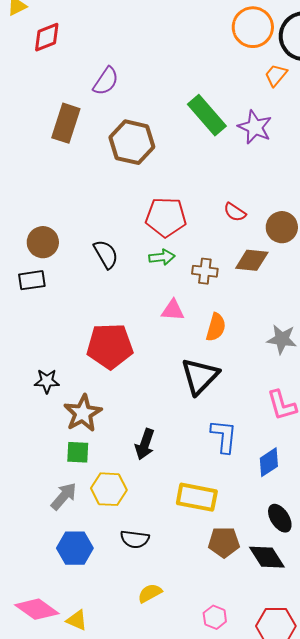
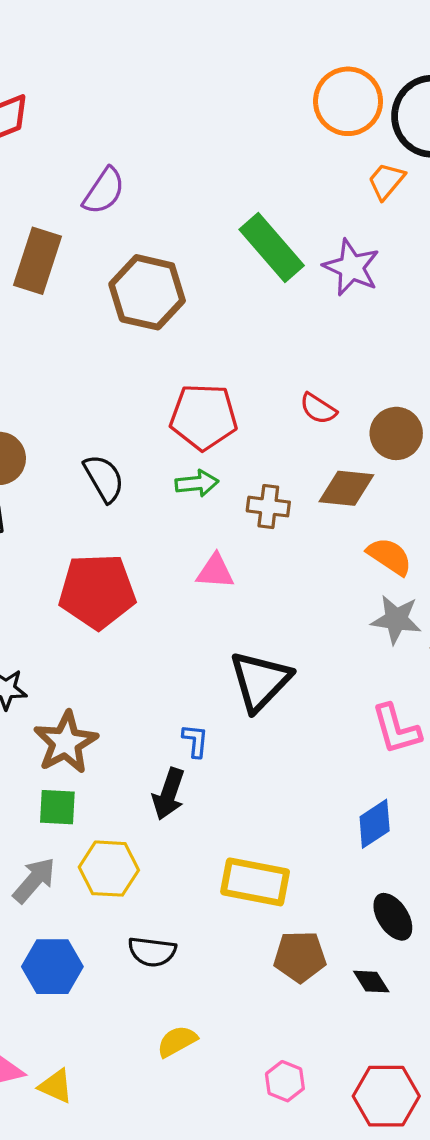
orange semicircle: (216, 327) -> (390, 556), moved, turned -72
red pentagon: (110, 346) -> (97, 591), moved
blue L-shape: (224, 436) -> (195, 741), moved, size x0.6
black diamond: (267, 557) -> (371, 982), size x0.6

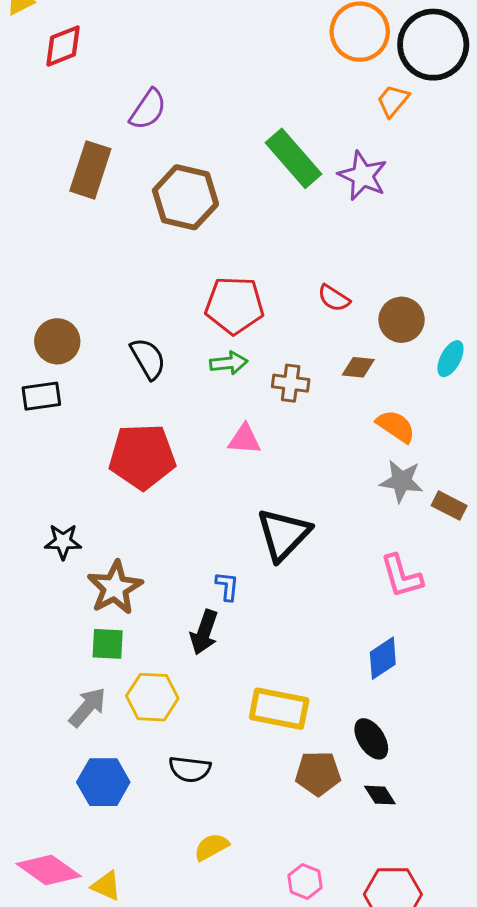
brown diamond: (346, 488) -> (358, 367), size x0.7
black ellipse: (393, 917) -> (371, 739), moved

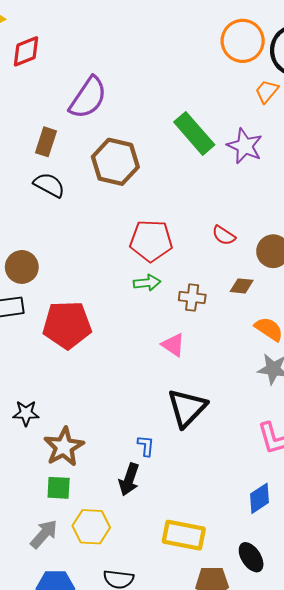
purple semicircle: (148, 109) -> (88, 98), size x1.4
brown rectangle: (90, 170) -> (46, 142), size x0.7
black semicircle: (148, 359) -> (49, 185), moved, turned -32
pink triangle: (245, 439) -> (173, 345), moved, turned 30
red pentagon: (142, 457) -> (67, 325), moved

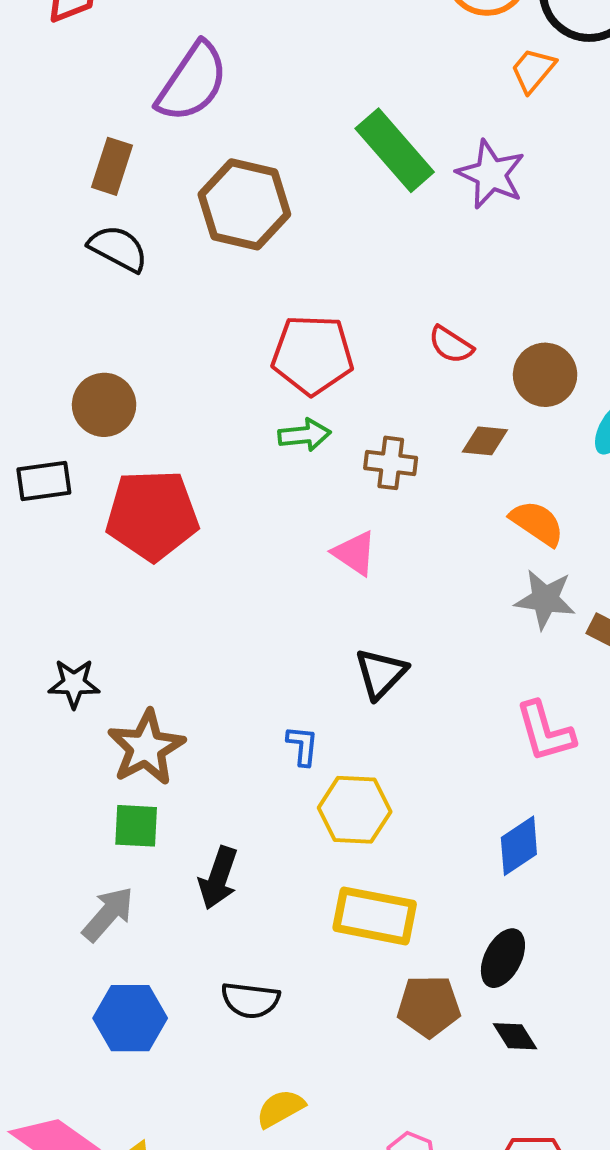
brown circle: (22, 267) -> (104, 405), moved
black triangle: (187, 408) -> (381, 673), size x0.7
black arrow: (129, 479) -> (218, 878), moved
yellow hexagon: (91, 527) -> (355, 810), moved
black ellipse: (251, 557) -> (503, 958), turned 60

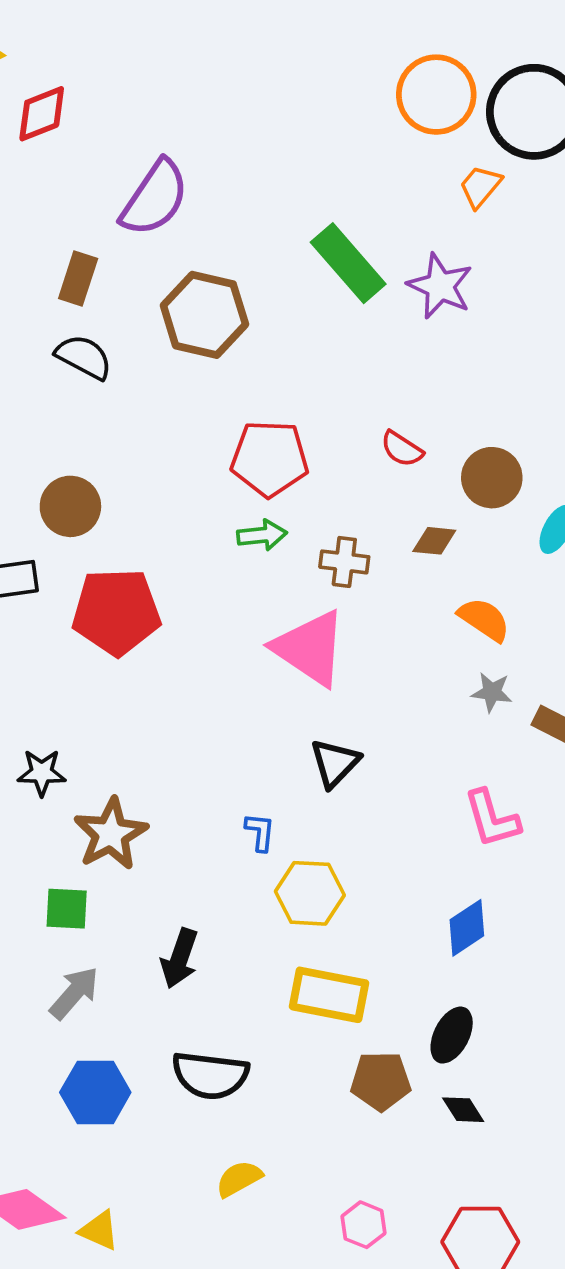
pink triangle: (355, 553) -> (310, 648), size x1.8
gray star: (545, 599) -> (492, 692), size x0.7
green square: (136, 826) -> (67, 909), moved
black semicircle: (250, 1000) -> (210, 1075), size x1.4

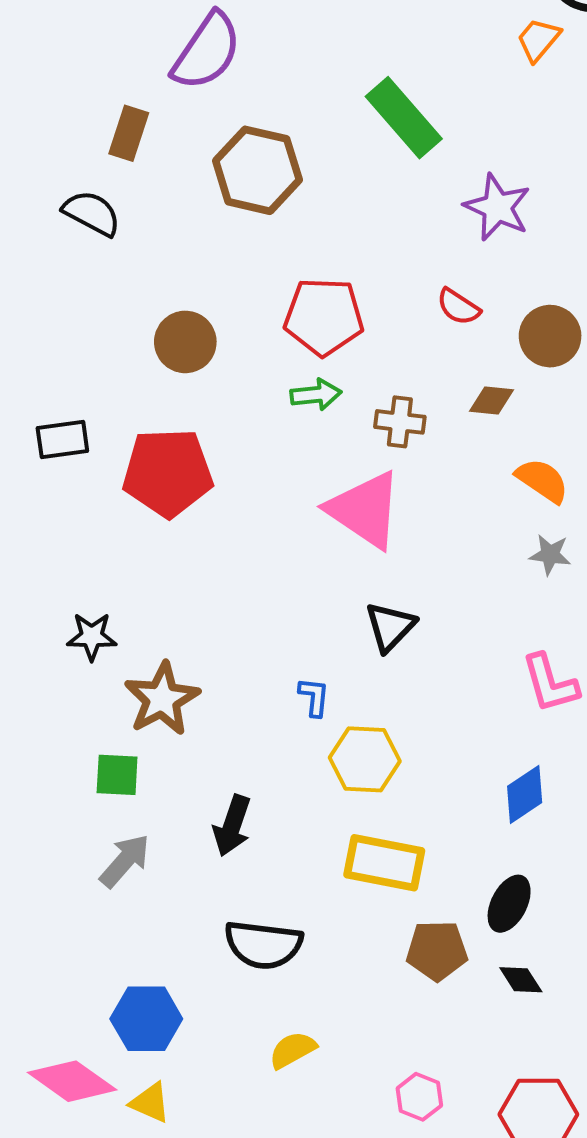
purple star: (440, 286) -> (497, 207), moved
black semicircle: (84, 357) -> (92, 213), moved
brown circle: (70, 506) -> (185, 342), moved
blue hexagon: (95, 1092) -> (146, 1019), moved

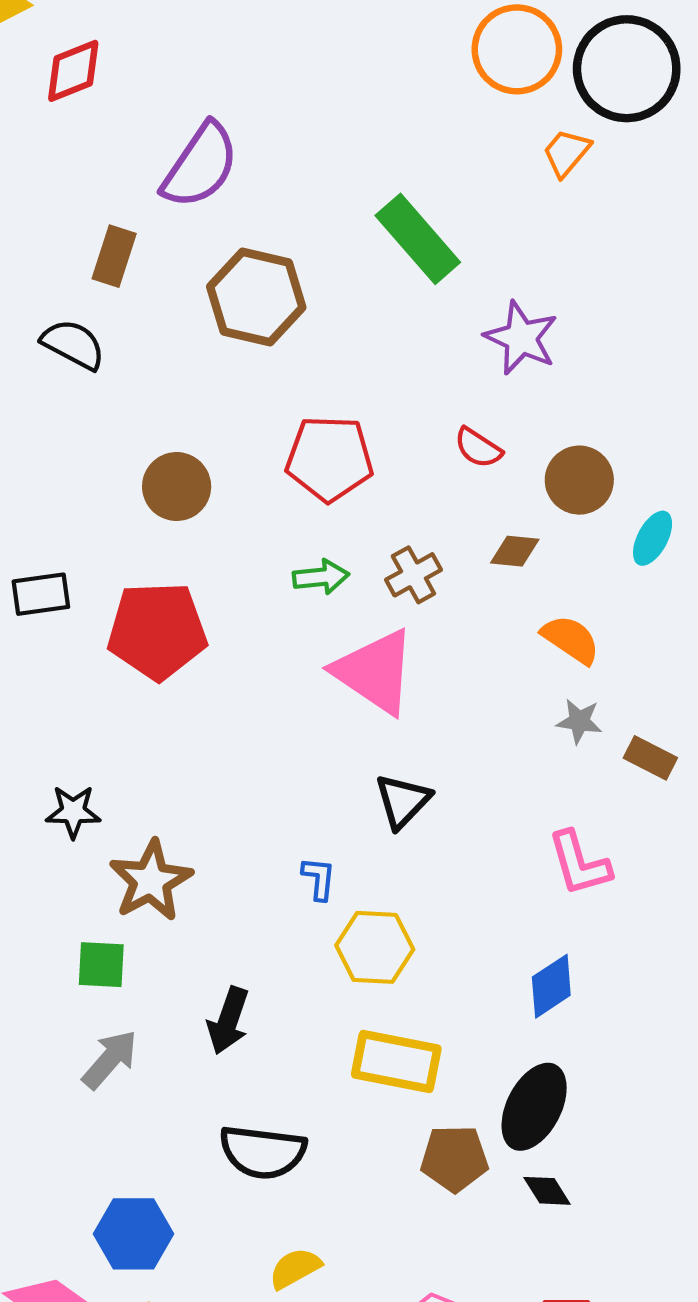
green arrow: (316, 395) -> (321, 577), moved
brown cross: (400, 422) -> (413, 575), turned -36
black ellipse: (509, 904) -> (534, 1107), size x1.4

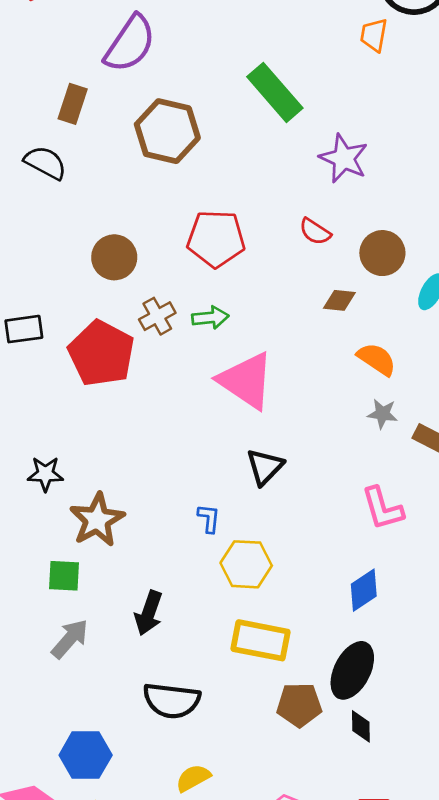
orange trapezoid: (566, 153) -> (374, 35), turned -30
brown cross: (413, 575) -> (157, 316), moved
red pentagon: (157, 631) -> (101, 353), turned 30
black diamond: (547, 1191) -> (361, 726), turned 32

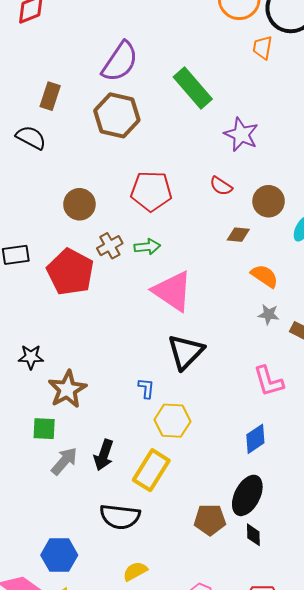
purple semicircle: (130, 44) -> (120, 62), moved
black triangle: (265, 467) -> (186, 352), size x1.4
gray arrow: (70, 639) -> (64, 461), moved
yellow rectangle: (261, 640) -> (151, 470), moved, turned -69

